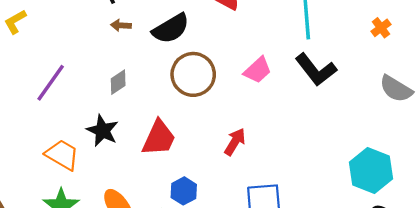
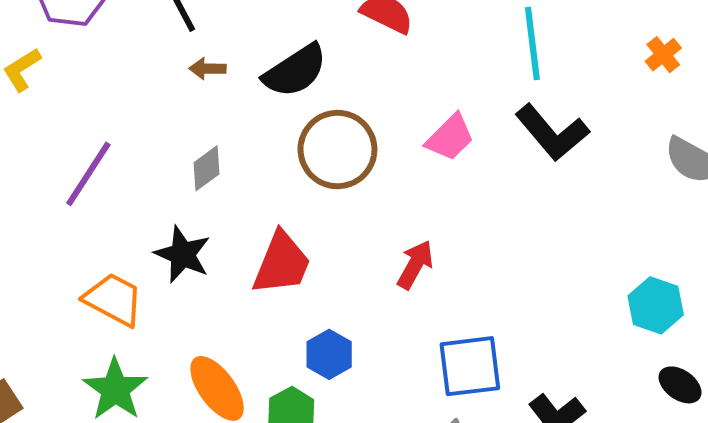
cyan hexagon: (371, 171) -> (656, 305), size x0.7

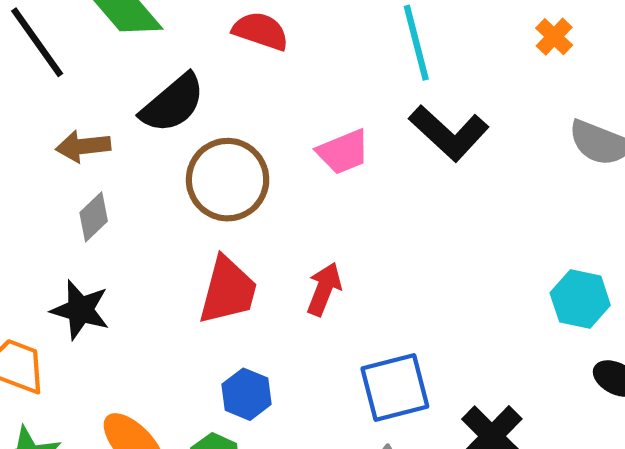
brown arrow: (207, 69) -> (83, 146), moved, size x1.4
pink trapezoid: (450, 137) -> (343, 152), turned 30
red trapezoid: (282, 263) -> (228, 291), moved

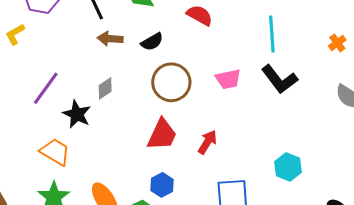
black semicircle: (173, 103) -> (152, 42), size x0.7
brown arrow: (83, 146) -> (110, 39), moved
cyan hexagon: (580, 299) -> (288, 167), moved
black star: (80, 310) -> (77, 114), moved

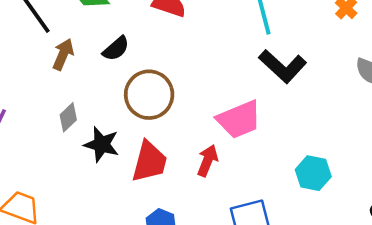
brown arrow: (110, 39) -> (63, 54), turned 120
pink trapezoid: (228, 79) -> (239, 120), moved, size x1.4
black star: (77, 114) -> (102, 144), moved

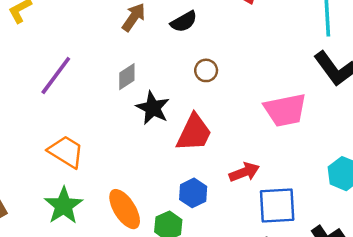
brown circle: (149, 95) -> (206, 70), size x0.5
red arrow: (207, 161) -> (244, 172), moved, turned 36

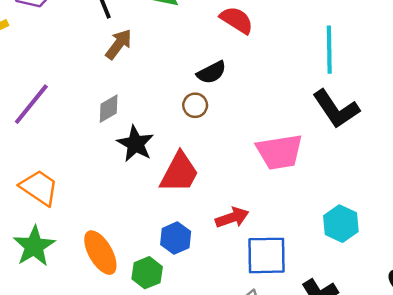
black semicircle: (184, 22) -> (211, 72), moved

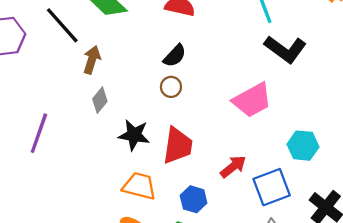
gray diamond: (109, 109) -> (100, 100), moved
orange trapezoid: (39, 188) -> (139, 186), moved
cyan hexagon: (341, 224) -> (303, 146), moved

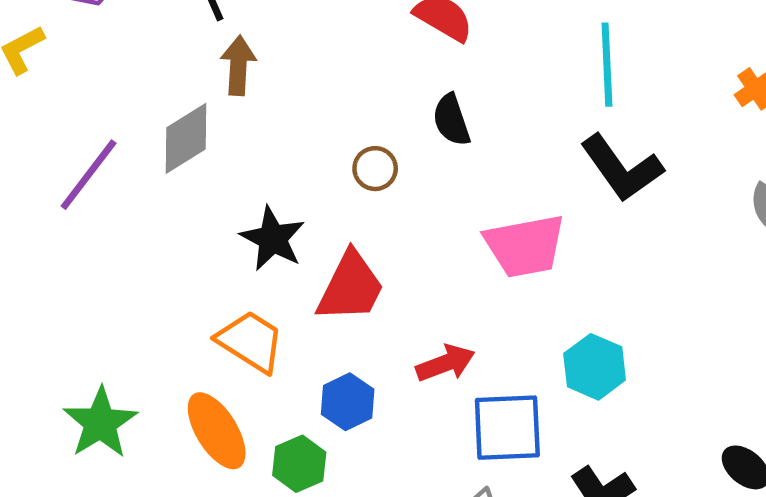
black semicircle: (175, 56) -> (451, 120), moved, turned 100
brown arrow: (92, 60) -> (238, 65), turned -32
gray diamond: (100, 100) -> (186, 138), moved, size x1.4

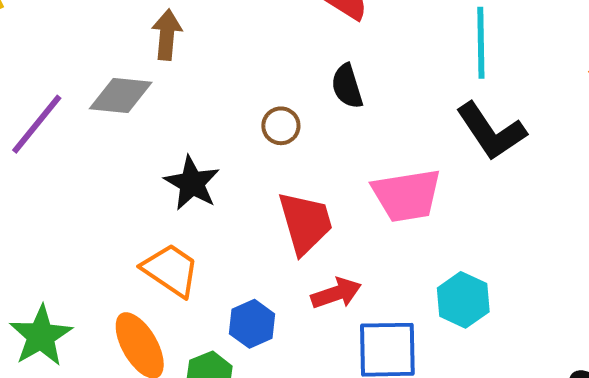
gray diamond: (186, 138) -> (121, 96), turned 36
red trapezoid: (351, 287) -> (305, 223), moved, turned -44

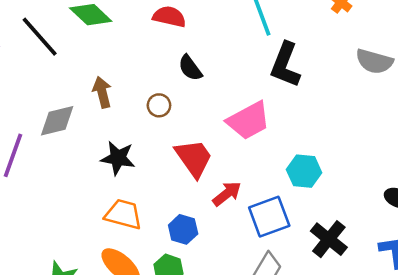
brown arrow: (167, 35) -> (102, 92), moved
black L-shape: (491, 131) -> (285, 65), turned 75

